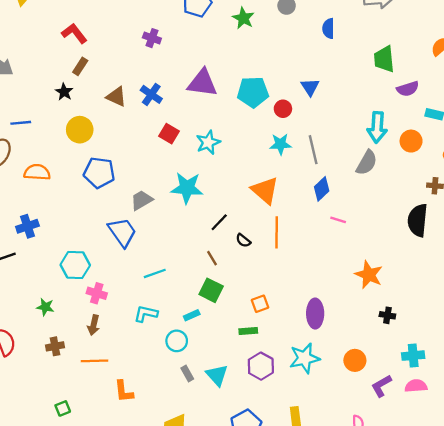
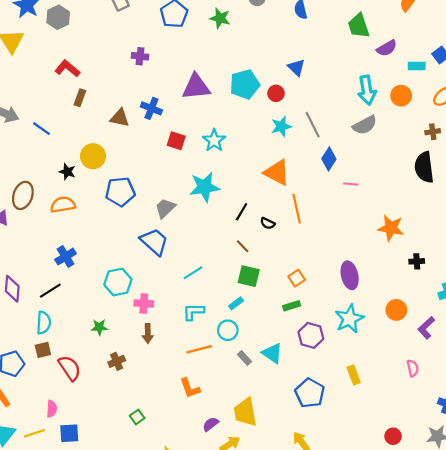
black star: (64, 92) -> (67, 172), moved
blue line: (21, 123) -> (42, 129), moved, turned 54
gray semicircle: (367, 163) -> (365, 125), turned 45
orange line: (94, 361) -> (199, 349), moved

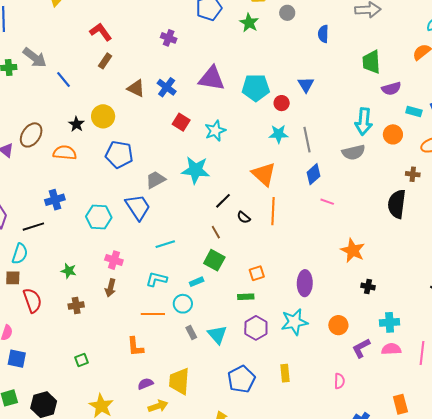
cyan hexagon: (118, 282) -> (99, 217), moved

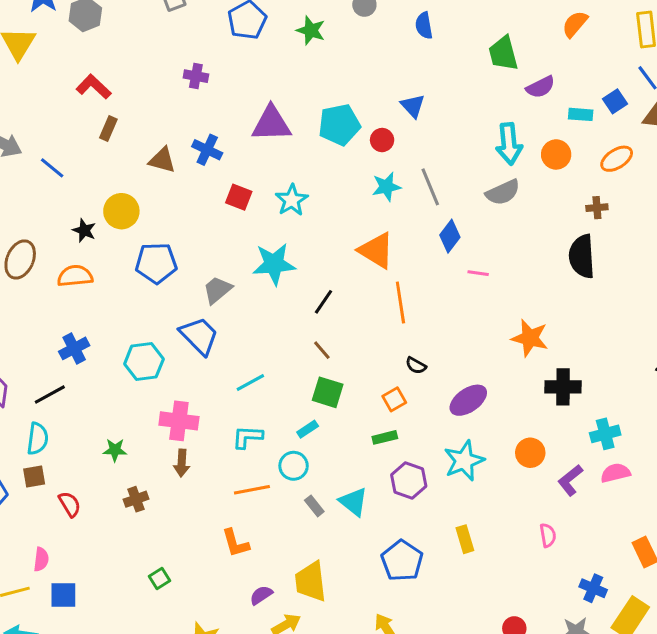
black semicircle: (244, 217) -> (416, 366), moved
pink cross: (114, 260) -> (179, 421), size x1.4
purple ellipse: (305, 283) -> (468, 400), turned 65
black cross: (368, 286) -> (563, 387), size x1.6
red semicircle: (32, 300) -> (70, 504), size x0.7

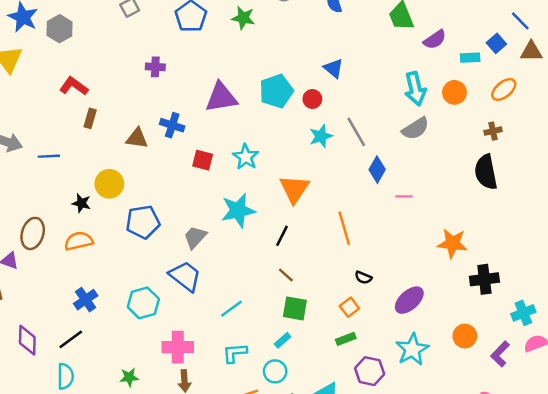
blue line: (52, 168) -> (49, 156), turned -35
orange triangle: (376, 250) -> (294, 189), moved, turned 40

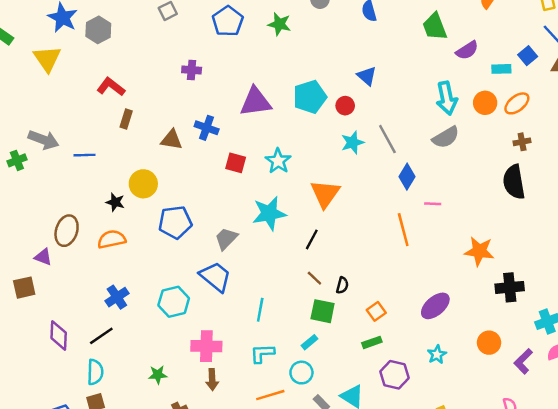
orange ellipse: (504, 89) -> (517, 103), moved
orange line: (344, 228) -> (403, 230), moved
black semicircle: (363, 278) -> (342, 285), moved, turned -98
cyan line: (231, 309) -> (260, 310), turned -45
cyan star: (412, 349) -> (437, 354), size x0.6

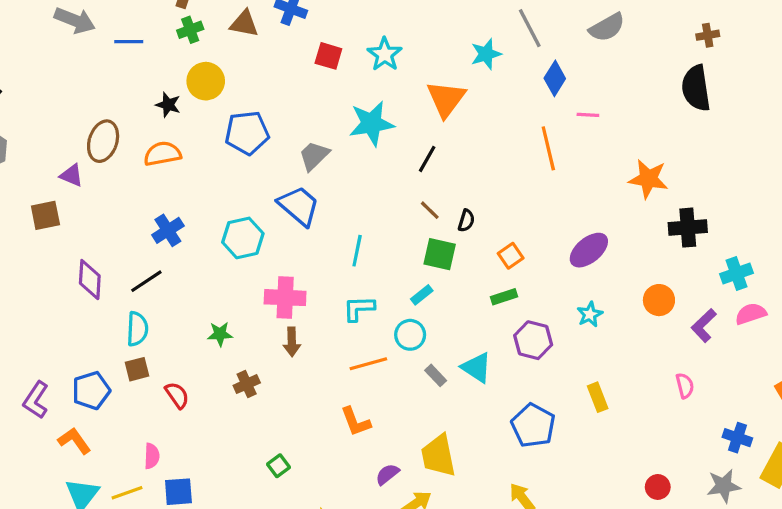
cyan star: (353, 142) -> (486, 54), moved
green cross: (17, 160) -> (190, 30), moved

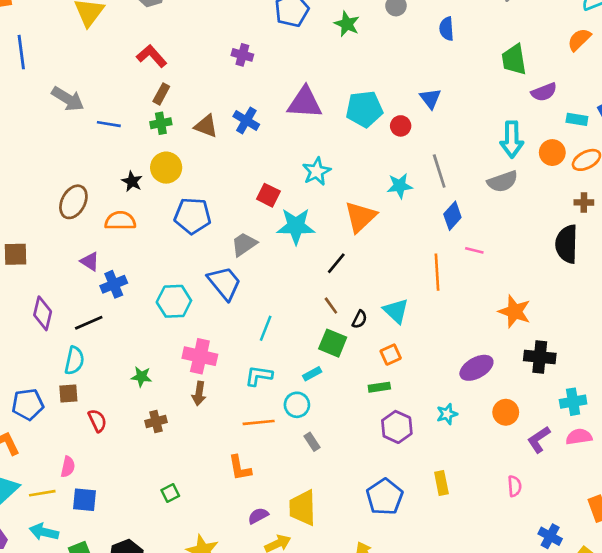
red square: (328, 56) -> (268, 195), moved
purple triangle: (71, 175) -> (90, 262), moved
purple ellipse: (589, 250) -> (476, 368), moved
cyan triangle: (477, 368) -> (396, 311), moved

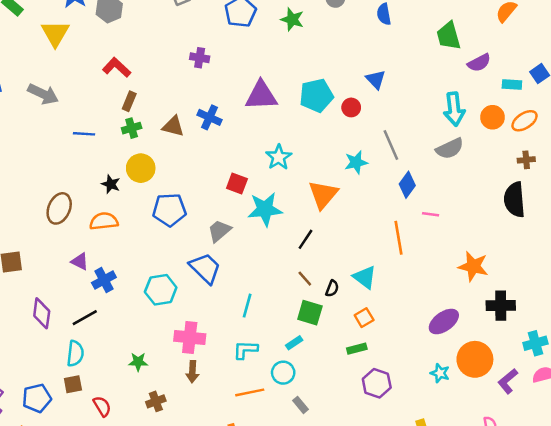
gray arrow: (68, 99) -> (43, 94), moved
orange circle: (506, 412) -> (475, 359), size x1.5
cyan star: (447, 414) -> (440, 373), moved, turned -30

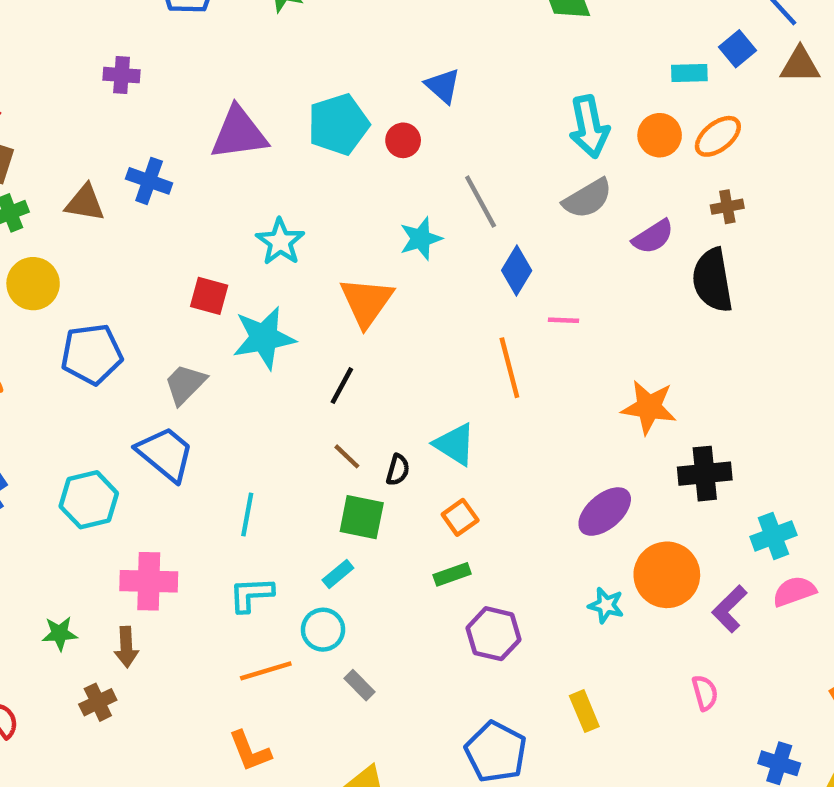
purple semicircle: (479, 63) -> (653, 237), moved
brown arrow: (192, 372) -> (126, 647), moved

